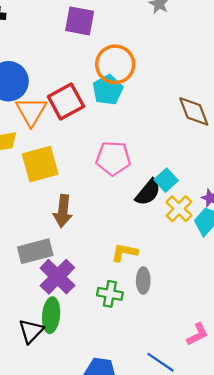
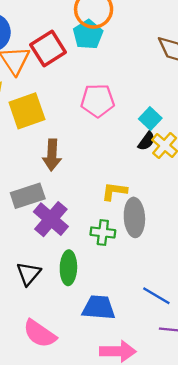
black semicircle: (148, 192) -> (147, 141), moved, size x0.7
gray ellipse: (143, 281) -> (134, 217), size x1.5
green ellipse: (51, 315) -> (68, 268), moved

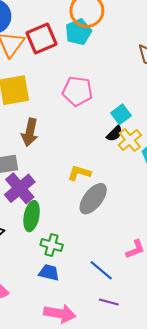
gray ellipse: (134, 217) -> (93, 199), turned 32
green cross: (103, 232) -> (52, 245), moved
green ellipse: (68, 268) -> (32, 216), moved
blue trapezoid: (99, 308) -> (49, 273), size x0.7

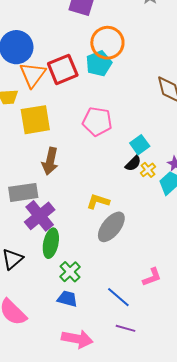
yellow cross: (130, 140) -> (148, 170), size x0.7
green cross: (52, 245) -> (70, 272), turned 30

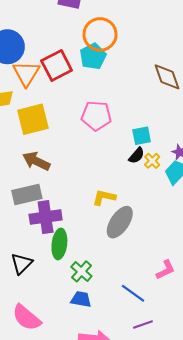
cyan square: (140, 145) -> (142, 136), turned 30
brown arrow: (50, 161) -> (36, 161), moved, turned 108
purple cross: (40, 216) -> (46, 217), turned 36
purple line: (126, 328) -> (143, 324), turned -30

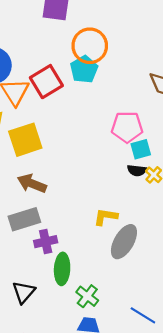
pink pentagon: (96, 116) -> (127, 127), moved
black semicircle: (137, 156) -> (137, 170), turned 60
purple cross: (46, 217) -> (46, 242), size x0.7

